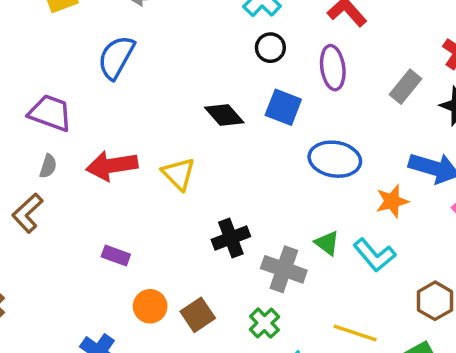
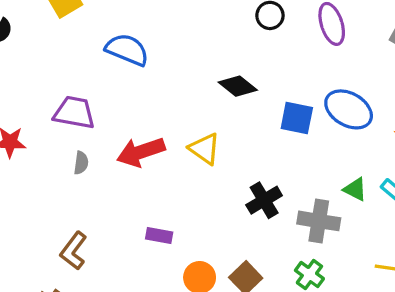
blue semicircle: (116, 57) -> (127, 50), turned 93
blue square: (283, 107) -> (297, 118), moved
blue ellipse: (335, 159) -> (349, 109), turned 30
brown L-shape: (27, 213) -> (74, 251), moved

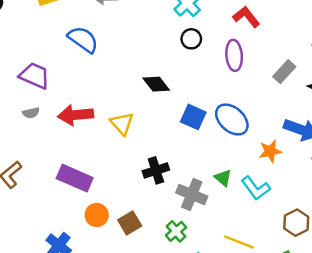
gray semicircle: (81, 163) -> (31, 113), turned 56
purple rectangle: (159, 236) -> (75, 178), size x1.8

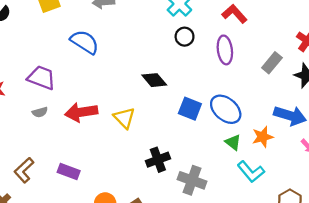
purple rectangle: (75, 178) -> (69, 172), moved, size x0.7
green triangle: (223, 178) -> (233, 142), moved

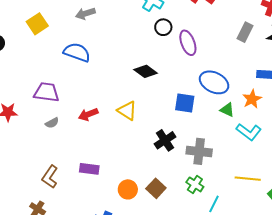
purple ellipse: (225, 50) -> (188, 43), moved
blue square: (190, 109) -> (185, 103), moved
red arrow: (81, 112) -> (88, 114), size x0.7

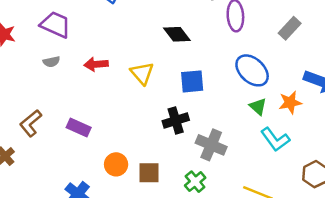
gray rectangle: (245, 32) -> (290, 28), moved
blue square: (185, 103) -> (192, 81), moved, turned -30
brown square: (156, 188) -> (149, 173), turned 30

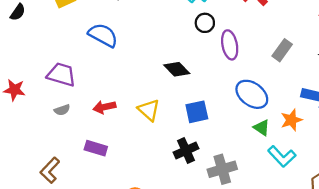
purple rectangle: (79, 128) -> (96, 148), moved
gray cross: (211, 145) -> (222, 169), turned -32

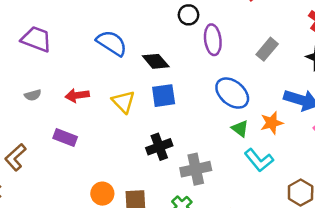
blue semicircle: (103, 35) -> (112, 43), moved
purple trapezoid: (61, 75) -> (36, 39), moved
blue square: (197, 112) -> (164, 96), moved

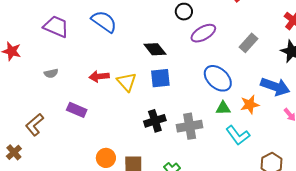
purple ellipse: (213, 40) -> (203, 33), turned 65
blue semicircle: (112, 43) -> (104, 22), moved
red arrow: (77, 95) -> (99, 76), moved
green triangle: (240, 129) -> (223, 108), turned -42
gray cross: (196, 169) -> (190, 126), moved

